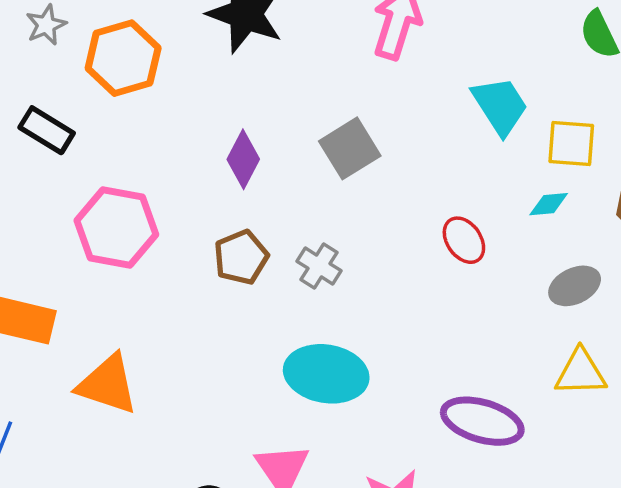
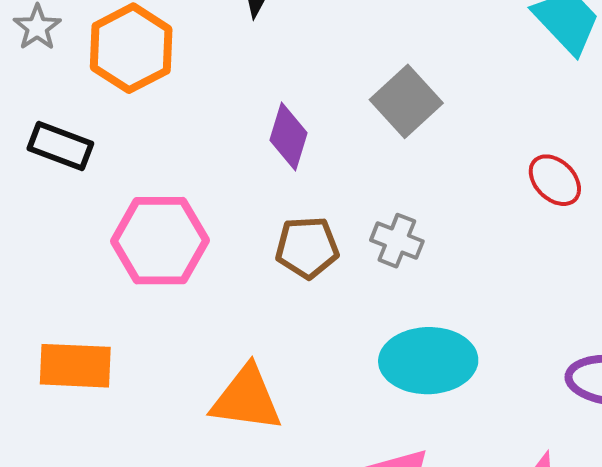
brown pentagon: (241, 257) -> (307, 247), turned 30
orange triangle: (108, 384) -> (246, 399), moved

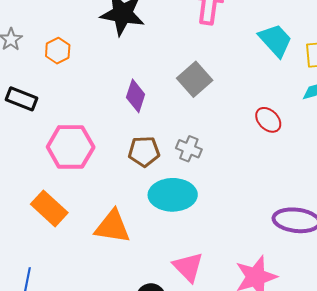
orange hexagon: (131, 48) -> (58, 51), size x0.6
cyan ellipse: (428, 361) -> (173, 195), moved
orange rectangle: (75, 366) -> (49, 208), moved, turned 39

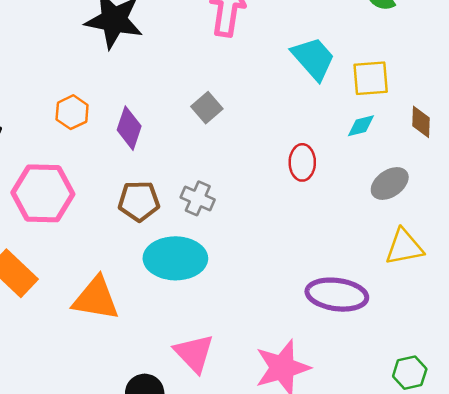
orange hexagon: (58, 51) -> (72, 112), moved
gray square: (195, 79) -> (207, 108), size x0.7
red ellipse: (268, 120) -> (302, 162), turned 44

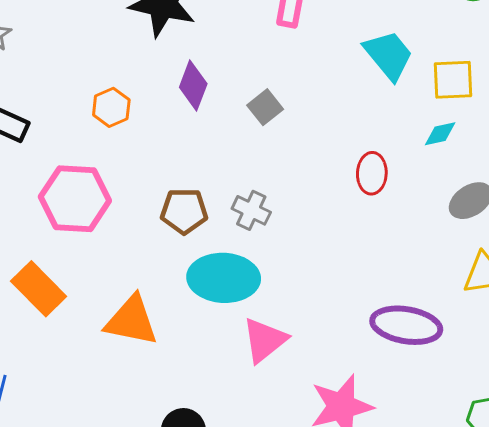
purple diamond: (129, 128) -> (193, 86), moved
pink triangle: (194, 353) -> (265, 340), moved, turned 33

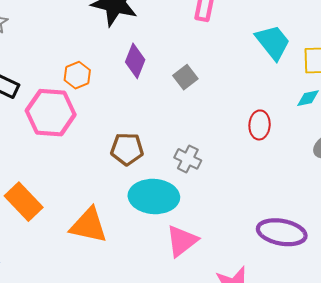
pink hexagon: (75, 199) -> (51, 113), moved
gray cross: (251, 210) -> (188, 159), moved

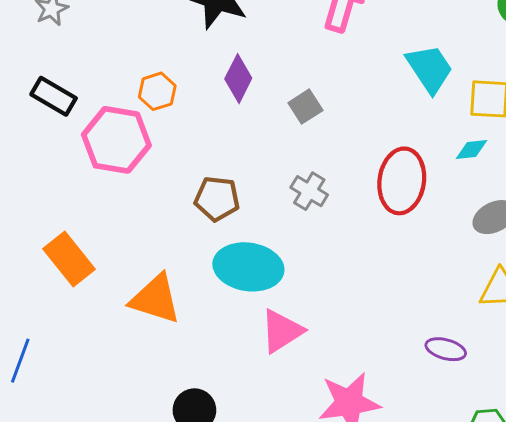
red ellipse: (260, 125) -> (402, 181), size x1.6
gray cross: (188, 159) -> (309, 191), moved
purple ellipse: (282, 232) -> (446, 349), moved, size x0.6

